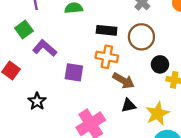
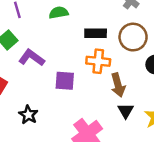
brown arrow: (123, 81) -> (118, 85), turned 50
black triangle: (129, 105) -> (126, 111), turned -42

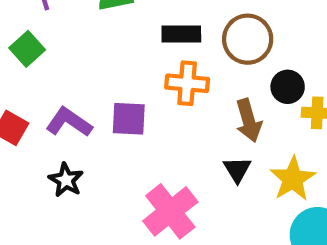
purple L-shape: (32, 58) -> (69, 122), moved
brown arrow: (118, 85) -> (249, 120), moved

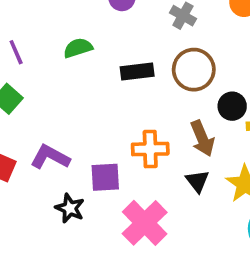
orange cross: (187, 83) -> (150, 149), moved
purple square: (129, 119) -> (105, 177), moved
black star: (66, 180) -> (70, 208), moved

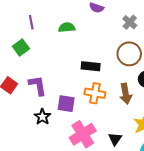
black rectangle: (137, 71) -> (91, 66), moved
purple L-shape: (50, 157) -> (38, 85), turned 40
black triangle: (197, 181) -> (115, 139), moved

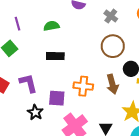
black rectangle: (91, 66) -> (55, 56), moved

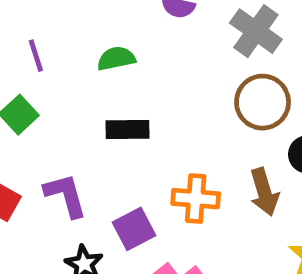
gray cross: (111, 16) -> (256, 31), size x1.5
purple square: (57, 98) -> (134, 229), turned -30

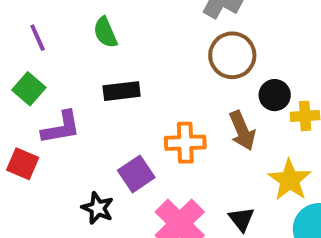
green semicircle: (116, 58) -> (105, 32), turned -96
purple L-shape: (66, 195) -> (61, 128), moved, turned 102

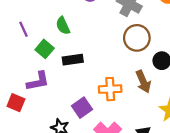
green square: (29, 89) -> (45, 49), moved

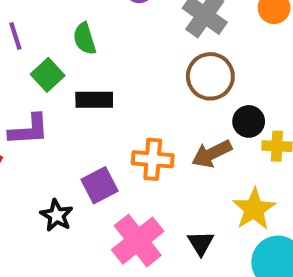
brown arrow: (143, 82) -> (212, 154), turned 80

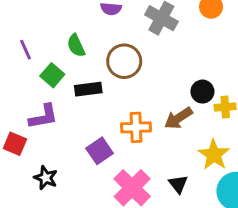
brown circle: (210, 76) -> (124, 61), moved
black star: (57, 215) -> (46, 178), moved

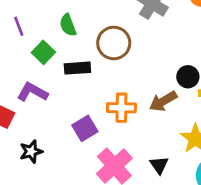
purple L-shape: (43, 117) -> (32, 92), turned -144
black star: (46, 178) -> (31, 152), turned 30

